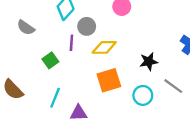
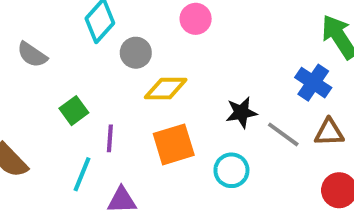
purple line: (71, 43) -> (110, 138), moved
gray line: (173, 86) -> (283, 134), moved

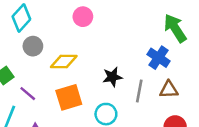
gray circle: (136, 53) -> (33, 46), moved
gray line: (283, 134) -> (139, 91), turned 65
purple line: (110, 138) -> (28, 94), turned -54

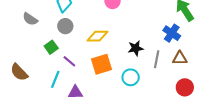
gray circle: (33, 46) -> (65, 26), moved

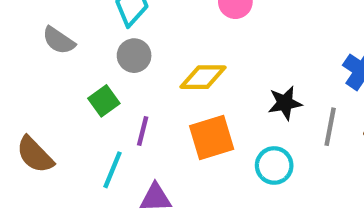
purple line: (69, 61) -> (143, 131), turned 64

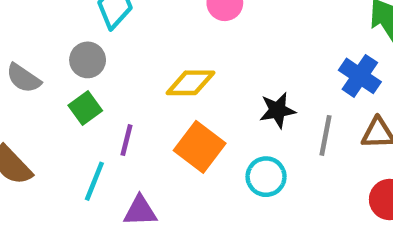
gray semicircle: (59, 40) -> (23, 78), moved
gray circle: (134, 56) -> (88, 60), moved
orange square: (212, 137) -> (200, 147), turned -36

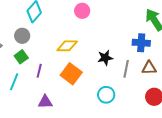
blue cross: (360, 76) -> (141, 43), turned -30
cyan circle: (266, 177) -> (106, 95), moved
cyan line: (94, 181) -> (14, 82), moved

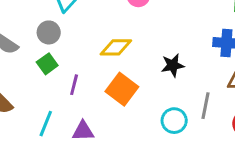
gray line: (126, 69) -> (206, 106), moved
cyan line: (14, 82) -> (46, 124), moved

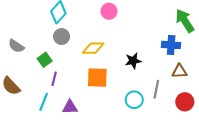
gray circle: (49, 32) -> (62, 37), moved
purple line: (74, 85) -> (54, 79), moved
orange square: (122, 89) -> (97, 78), turned -35

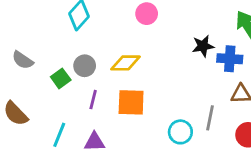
gray circle: (62, 37) -> (85, 66), moved
black star: (133, 61) -> (203, 46), moved
purple line: (54, 79) -> (93, 100), moved

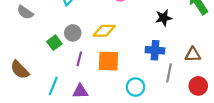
blue cross: (230, 59) -> (155, 50), moved
gray semicircle: (23, 60) -> (25, 12), moved
cyan circle: (180, 132) -> (135, 87), moved

